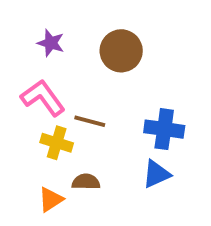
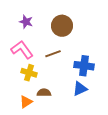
brown line: (90, 121) -> (53, 54), moved, turned -35

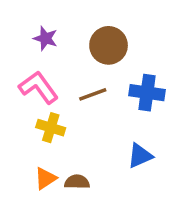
blue cross: (84, 66) -> (147, 93), moved
brown semicircle: (44, 93) -> (77, 182), moved

